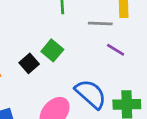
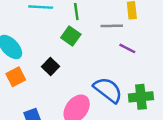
green square: (52, 50) -> (71, 36), moved

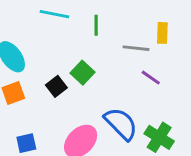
green square: (71, 36) -> (83, 73), moved
green cross: (141, 97) -> (159, 137), turned 30

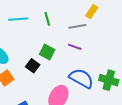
yellow rectangle: (162, 33) -> (92, 12), turned 48
purple line: (151, 78) -> (75, 47), moved

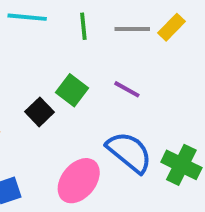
gray line: (77, 26) -> (132, 29), moved

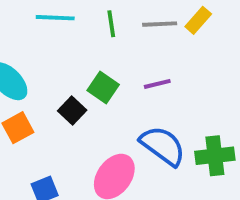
purple line: (127, 89) -> (157, 84), turned -40
green cross: (181, 165) -> (215, 156), turned -30

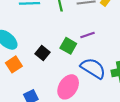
green square: (103, 88) -> (68, 46), moved

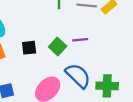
black square: (43, 53) -> (29, 48), turned 32

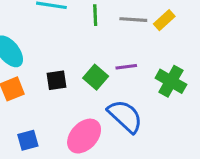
green cross: (107, 86) -> (171, 81), moved, turned 30

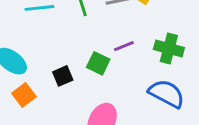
blue semicircle: (125, 116) -> (167, 94), moved

